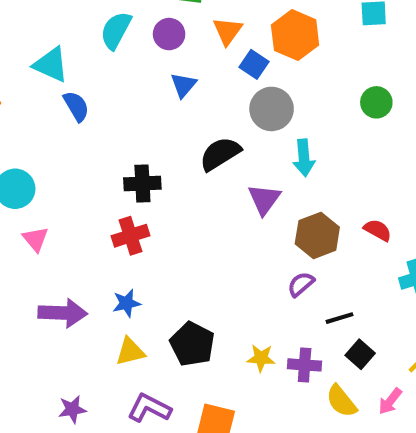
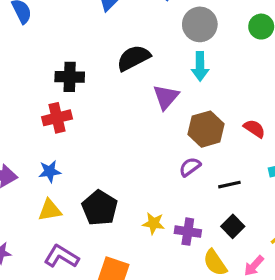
gray circle: (272, 109) -> (200, 24), moved
black line: (339, 318) -> (229, 185), moved

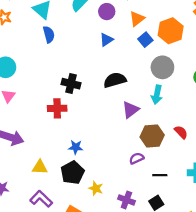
red semicircle: (254, 129) -> (181, 132), moved
blue star: (50, 171) -> (76, 147), moved
yellow star: (154, 223) -> (96, 188), moved

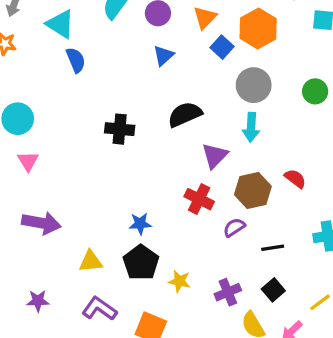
red cross: (57, 108) -> (199, 199), moved, turned 36
purple cross: (126, 200) -> (228, 292), turned -35

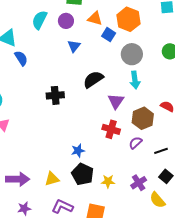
orange triangle: (205, 18) -> (95, 18), turned -49
purple arrow: (41, 223) -> (18, 179), moved

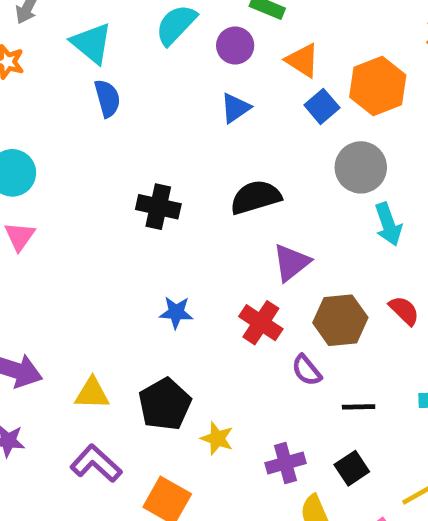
cyan arrow: (135, 80) -> (388, 224), moved, turned -30
purple semicircle: (135, 143) -> (307, 370), turned -104
blue star: (78, 151) -> (176, 312), moved

